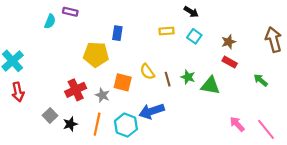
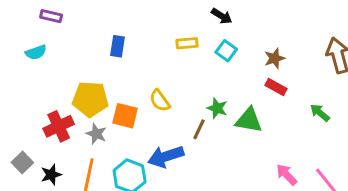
cyan semicircle: (50, 21) -> (36, 52), moved, turned 48
yellow pentagon: (96, 55) -> (90, 99), moved
brown line: (168, 79) -> (199, 129), moved, turned 40

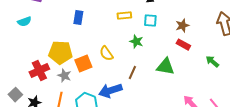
cyan square: (226, 51) -> (150, 21), turned -32
green star: (217, 108) -> (136, 42), moved
orange square: (125, 116) -> (83, 64), turned -36

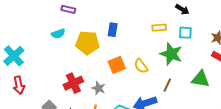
green star: (136, 42) -> (171, 54), size x1.6
yellow pentagon: (60, 53) -> (87, 43), moved
orange square: (83, 64) -> (117, 65), moved

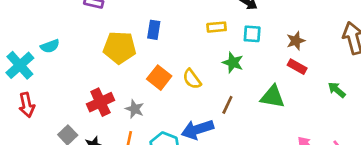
cyan semicircle: (58, 34) -> (50, 46), moved
green star: (171, 54) -> (233, 63), size x0.7
orange square: (117, 65) -> (159, 78), turned -30

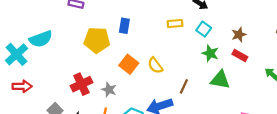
cyan square: (252, 34) -> (204, 29), turned 32
cyan semicircle: (50, 46) -> (41, 39), size x1.5
green star: (233, 63) -> (210, 53), moved
red arrow: (27, 105) -> (22, 86), turned -78

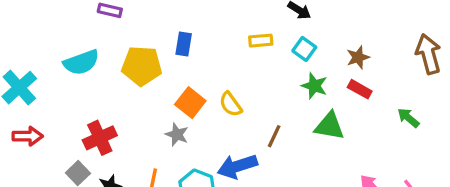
cyan semicircle: (41, 39) -> (81, 62), moved
red cross: (81, 84) -> (100, 138), moved
gray star: (109, 90) -> (177, 134), moved

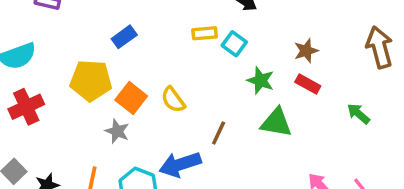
blue rectangle: (184, 44) -> (124, 37), turned 45
cyan square: (304, 49) -> (234, 44), moved
yellow pentagon: (142, 66) -> (91, 80), moved
red cross: (100, 138) -> (26, 107), moved

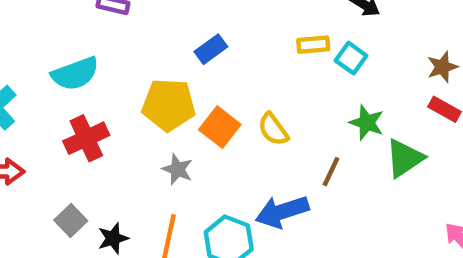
green star: (261, 80) -> (367, 123), moved
green triangle: (276, 122) -> (404, 158), turned -44
gray star: (117, 131) -> (178, 169), moved

